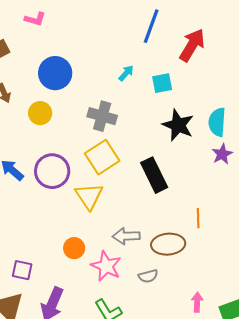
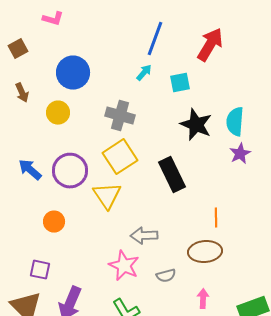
blue line: (151, 26) -> (155, 39), moved
brown ellipse: (168, 244) -> (205, 252), moved
orange circle: (74, 248) -> (54, 222), moved
pink arrow: (197, 302) -> (203, 299), moved

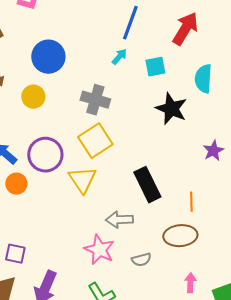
cyan semicircle: (235, 122) -> (203, 79), moved
purple star: (240, 154) -> (213, 151), moved
black rectangle: (172, 175) -> (147, 185), moved
orange circle: (54, 222) -> (16, 184), moved
pink arrow: (203, 299) -> (190, 283), moved

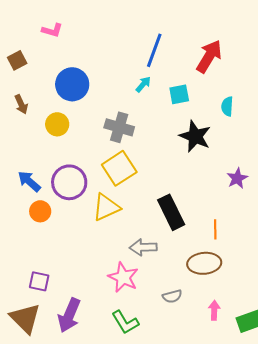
cyan semicircle: (203, 79) -> (227, 106), size x0.7
yellow triangle: (82, 180) -> (106, 207), turned 40
gray semicircle: (141, 260) -> (172, 296), moved

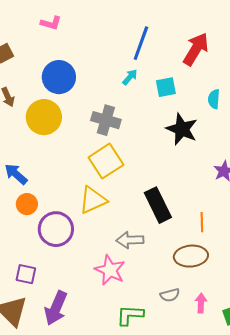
pink L-shape: (52, 30) -> (51, 23), moved
yellow circle: (57, 124) -> (44, 117), size x1.5
purple circle: (69, 182) -> (56, 229), moved
gray semicircle: (172, 296) -> (170, 295), moved
green L-shape: (125, 322) -> (130, 315), moved, turned 124

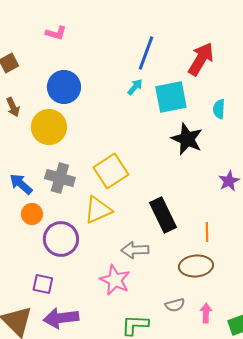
cyan square: (166, 87) -> (171, 97), size x1.6
gray cross: (106, 120) -> (60, 178), moved
purple square: (26, 274) -> (43, 284), moved
purple arrow: (56, 308) -> (61, 318), turned 60

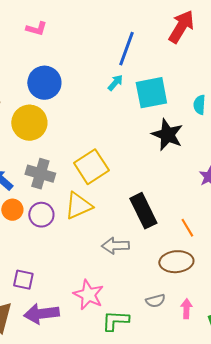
red arrow: (201, 59) -> (181, 27), moved
orange line: (207, 232) -> (187, 228), turned -30
purple circle: (61, 239) -> (41, 215), moved, size x0.7
pink star: (115, 280) -> (88, 295), moved

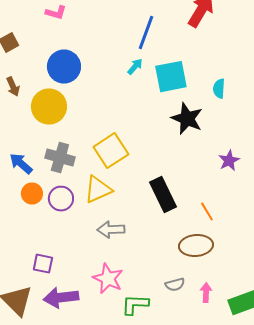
gray arrow: (115, 246) -> (111, 230), moved

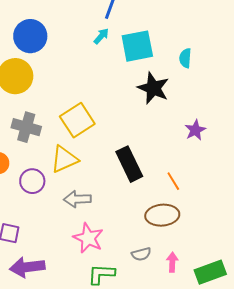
purple circle: (61, 199) -> (32, 181), moved
pink star: (108, 279) -> (88, 238), moved

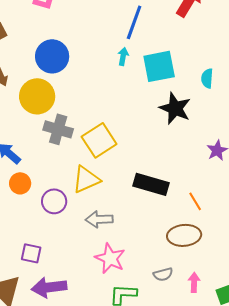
cyan arrow: (101, 36) -> (123, 56), turned -30
gray cross: (26, 127) -> (58, 129), moved
black rectangle: (129, 164) -> (151, 184), turned -48

